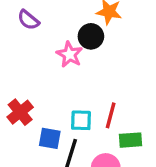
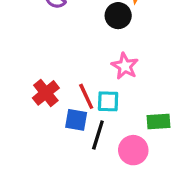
pink star: (70, 54) -> (125, 66), moved
red line: (111, 115) -> (86, 96), moved, turned -40

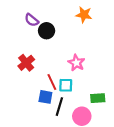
black circle: (118, 16) -> (47, 31), moved
red cross: (46, 93) -> (26, 63), moved

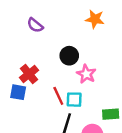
black circle: (47, 31) -> (69, 56), moved
blue square: (45, 97) -> (18, 92), moved

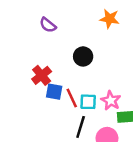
pink star: (86, 74) -> (111, 101), moved
blue square: (18, 92) -> (54, 92), moved

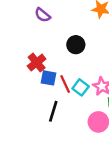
cyan square: (88, 102) -> (81, 87), turned 35
black line: (81, 127) -> (53, 111), moved

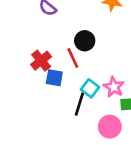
red line: (65, 84) -> (73, 58), moved
black line: (53, 111) -> (79, 104), moved

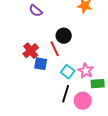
black line: (79, 104) -> (66, 94), moved

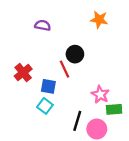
purple semicircle: (36, 11) -> (43, 25), turned 152
red cross: (31, 51) -> (23, 73), moved
cyan square: (68, 72) -> (45, 106), moved

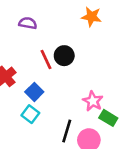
red line: (65, 69) -> (46, 60), moved
blue square: (48, 86) -> (34, 92), turned 35
green rectangle: (114, 109) -> (108, 118), turned 35

